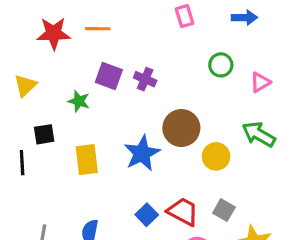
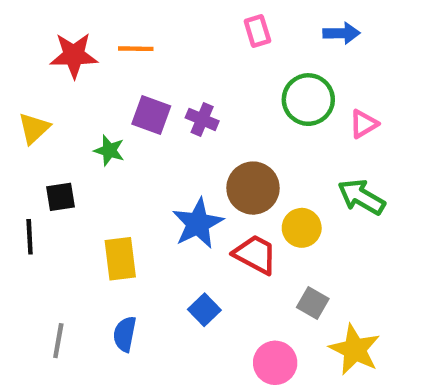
green circle: (221, 65) -> (308, 100), size x1.5
yellow rectangle: (87, 160) -> (120, 259), moved
red trapezoid: (183, 212) -> (255, 254), moved

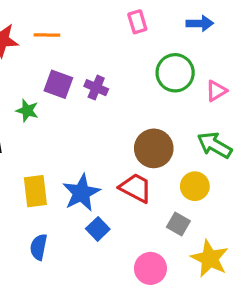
brown circle: (253, 188) -> (154, 148), moved
blue star: (198, 223) -> (81, 193), moved
yellow circle: (302, 228) -> (195, 186), moved

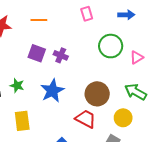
orange line: (47, 35) -> (39, 20), moved
green star: (27, 111) -> (17, 86), moved
blue star: (81, 193) -> (52, 91), moved

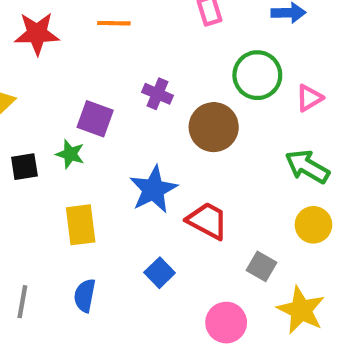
purple square: (37, 53) -> (95, 119), moved
blue star: (52, 91) -> (153, 189), moved
brown circle: (97, 94) -> (214, 127), moved
yellow circle: (123, 118) -> (313, 225), moved

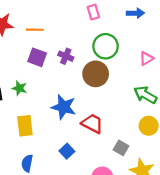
orange line: (114, 23) -> (35, 30), moved
green circle: (257, 75) -> (106, 46), moved
purple square: (95, 119) -> (37, 57), moved
blue star: (153, 189) -> (64, 107), turned -30

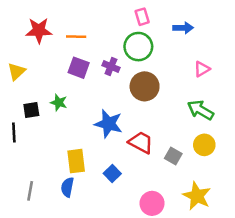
blue arrow: (135, 13) -> (183, 28), moved
green circle: (106, 46) -> (138, 47), moved
yellow rectangle: (25, 126) -> (76, 161), moved
gray square: (121, 148) -> (173, 156), moved

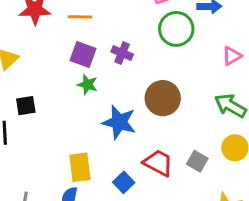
green circle: (138, 47) -> (176, 29), moved
brown circle: (145, 86) -> (163, 98), moved
green star: (59, 103) -> (87, 85), moved
red trapezoid: (141, 142) -> (158, 163), moved

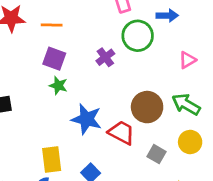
purple cross: (122, 53) -> (105, 57), moved, turned 30
brown circle: (163, 98) -> (147, 107), moved
red trapezoid: (158, 163) -> (121, 133), moved

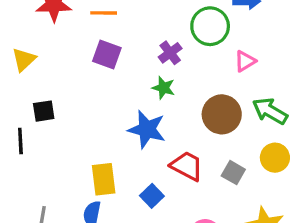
pink triangle: (187, 60) -> (245, 61), moved
green star: (58, 86) -> (163, 88), moved
red trapezoid: (121, 133) -> (187, 166), moved

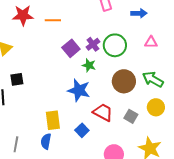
green circle: (210, 26) -> (115, 45), moved
purple square: (107, 54) -> (71, 48), moved, turned 30
pink triangle: (245, 61) -> (151, 42), moved, turned 32

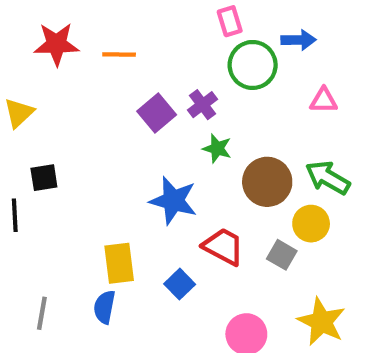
green circle: (115, 45) -> (253, 65), moved
green star: (89, 65) -> (217, 148), moved
yellow circle: (156, 107) -> (311, 224), moved

